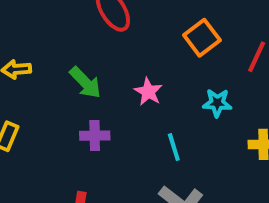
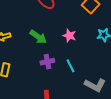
cyan line: (174, 147) -> (70, 66), moved

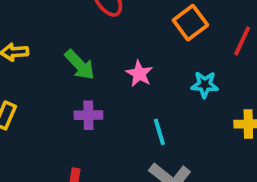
cyan line: (70, 66) -> (159, 132), moved

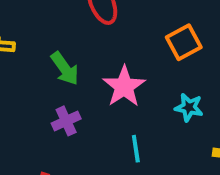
pink star: (139, 74) -> (124, 87), size x1.5
purple cross: (88, 115) -> (66, 121), turned -32

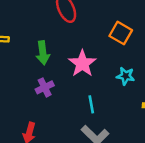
orange square: (184, 42) -> (121, 33), turned -30
green arrow: (65, 69) -> (43, 53), turned 30

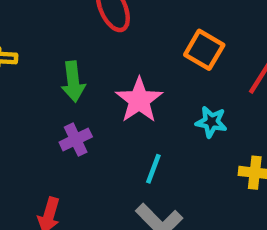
cyan line: (91, 104) -> (153, 169), turned 30

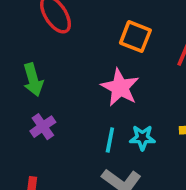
pink star: (139, 100) -> (120, 87), moved
cyan star: (211, 122) -> (142, 138), moved

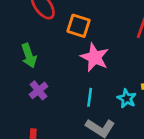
orange square: (135, 37) -> (79, 26), moved
cyan star: (142, 138) -> (127, 99), moved, turned 30

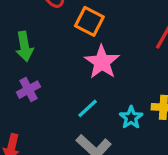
cyan line: (90, 97) -> (88, 108), turned 30

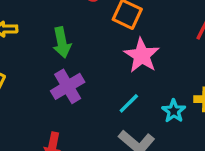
purple cross: (29, 90) -> (68, 86), size x1.4

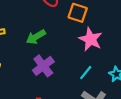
green arrow: (62, 42) -> (36, 37), turned 78

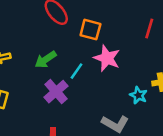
cyan line: (86, 73) -> (76, 71), moved

